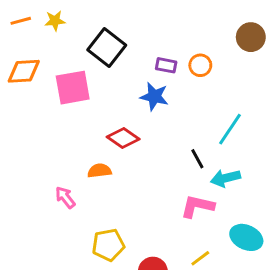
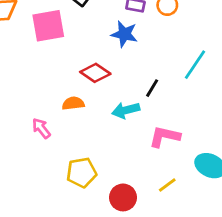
black line: (197, 159) -> (152, 88), moved, turned 60
cyan arrow: (226, 178) -> (126, 110), moved

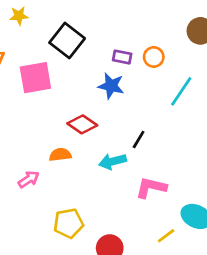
cyan line: (195, 65) -> (181, 91), moved
pink arrow: (41, 128) -> (29, 179), turned 95
yellow line: (167, 185) -> (166, 236), moved

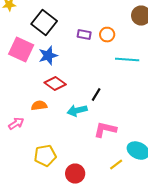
pink square: (35, 78) -> (21, 50), turned 35
blue star: (111, 86) -> (48, 56), moved, turned -30
cyan line: (181, 91) -> (127, 60), turned 60

